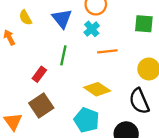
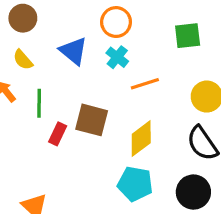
green line: (63, 55) -> (39, 103), moved
yellow diamond: (97, 89) -> (141, 139), turned -60
brown square: (41, 105) -> (92, 120), moved, turned -30

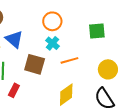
blue triangle: (73, 51) -> (14, 39), moved
brown square: (92, 120) -> (35, 64), moved

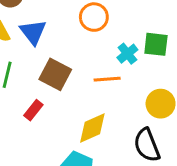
cyan cross: (52, 43) -> (127, 54), moved
red rectangle: (14, 90) -> (33, 110), moved

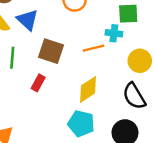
cyan cross: (127, 54) -> (114, 33), moved, turned -35

